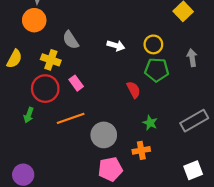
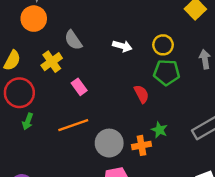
yellow cross: (51, 60) -> (52, 62), turned 36
red circle: (45, 89) -> (19, 93), moved
orange cross: (141, 150) -> (141, 145), moved

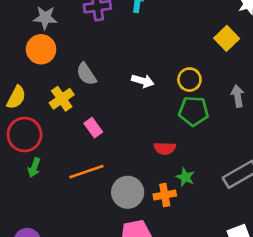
red semicircle: (141, 94) -> (165, 148), moved, turned 120

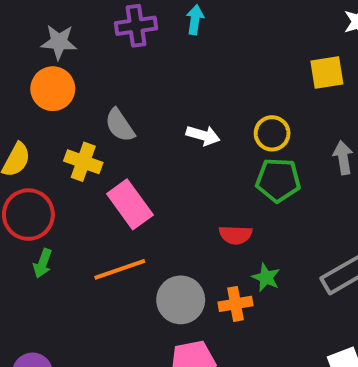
yellow square: (227, 38) -> (327, 72), turned 35
yellow cross: (62, 99) -> (83, 162), turned -35
pink rectangle: (93, 128) -> (130, 204), size x1.6

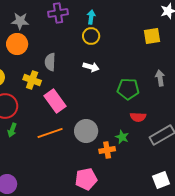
cyan arrow: (195, 20) -> (91, 17), moved
gray semicircle: (120, 125) -> (50, 62), turned 36
yellow circle: (272, 133) -> (91, 36), moved
red semicircle: (236, 235) -> (138, 117), moved
gray circle: (181, 300) -> (86, 131), moved

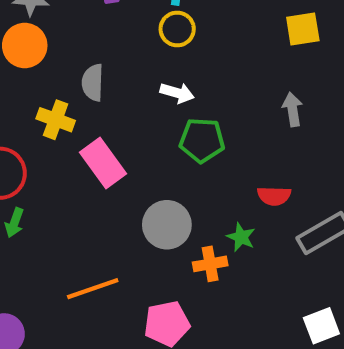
gray arrow: (160, 78) -> (293, 109), moved
green pentagon: (128, 89) -> (202, 140), moved
orange line: (50, 133) -> (93, 289), moved

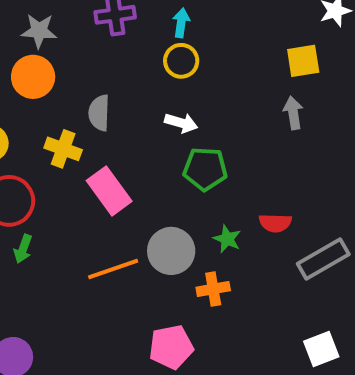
gray arrow: (293, 109) -> (293, 113), moved
green star: (241, 237) -> (227, 239), moved
orange line: (93, 289) -> (113, 269), moved

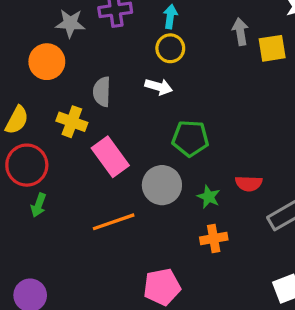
gray star: (39, 31) -> (70, 23), moved
gray arrow: (293, 113) -> (240, 32), moved
white arrow: (181, 123) -> (159, 87), moved
gray circle: (171, 251) -> (162, 185), moved
orange cross: (213, 289) -> (214, 238), moved

